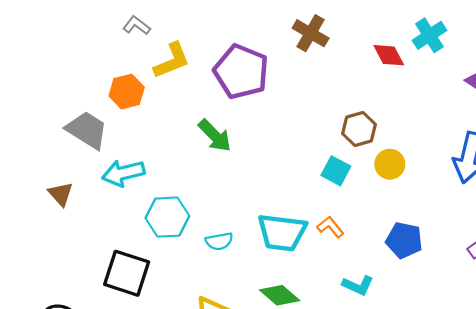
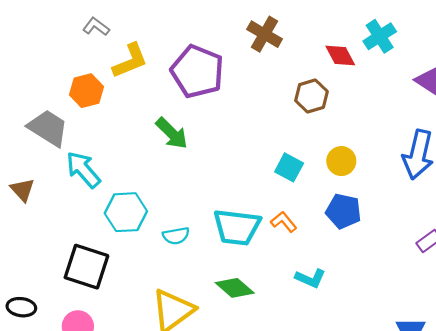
brown hexagon: (359, 129) -> (311, 96), moved
cyan arrow: (123, 173) -> (83, 170), turned 63
blue pentagon: (404, 240) -> (343, 211), moved

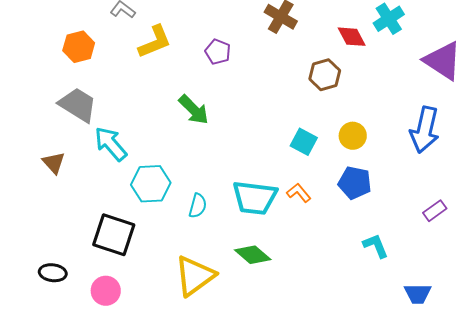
purple pentagon: (197, 71) -> (218, 52), size x0.5
orange hexagon: (86, 91) -> (79, 47), moved
cyan semicircle: (176, 236) -> (198, 206), turned -65
cyan L-shape: (310, 278) -> (376, 246), moved, turned -136

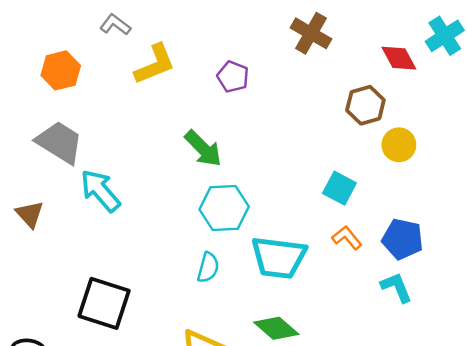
yellow circle: (353, 136) -> (399, 145), moved
cyan hexagon: (151, 184) -> (224, 208), moved
orange L-shape: (299, 193) -> (347, 238), moved
cyan L-shape: (376, 246) -> (396, 287), moved

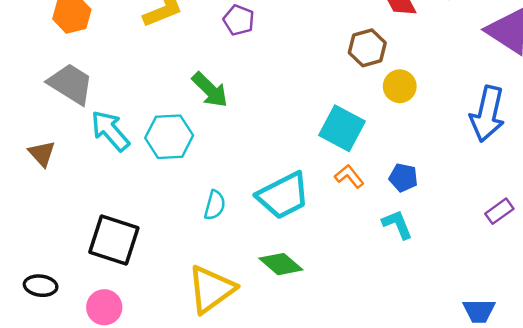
cyan square: (339, 188) -> (342, 128), size x1.4
cyan hexagon: (224, 208) -> (169, 137), moved
blue pentagon: (403, 239) -> (403, 178), size x0.7
cyan trapezoid: (279, 258) -> (283, 196), turned -34

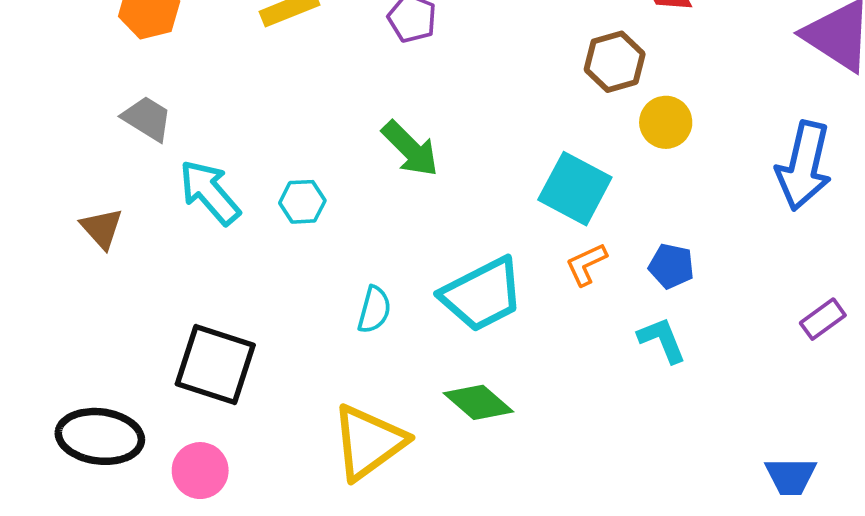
gray trapezoid: (71, 84) -> (147, 118), size x0.7
green arrow: (210, 90) -> (410, 149), moved
cyan hexagon: (169, 137) -> (302, 202), size x0.6
orange L-shape: (349, 176) -> (586, 264), turned -76
black ellipse: (41, 286) -> (100, 436), size x1.6

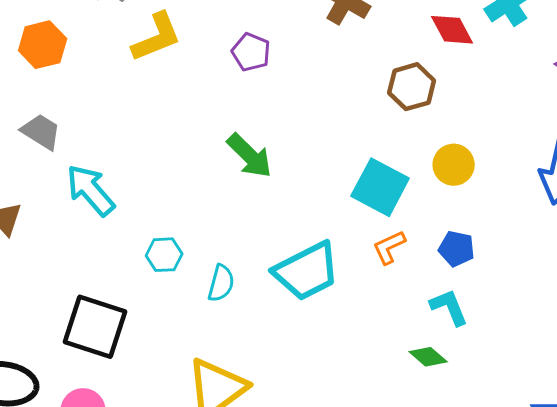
yellow circle: (666, 122) -> (454, 165), moved
cyan hexagon: (302, 202) -> (164, 255), moved
green diamond: (478, 402) -> (428, 357), moved, size x0.7

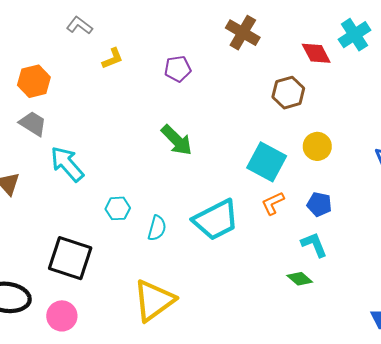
yellow L-shape: (157, 37) -> (113, 58), size x0.6
orange hexagon: (43, 45) -> (34, 81), moved
purple pentagon: (251, 52) -> (178, 69), turned -30

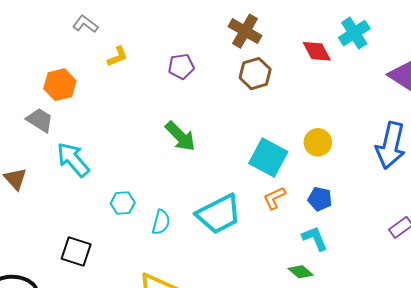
orange hexagon: (34, 81) -> (60, 85), moved
brown hexagon: (288, 93) -> (255, 74), moved
black square: (70, 258) -> (76, 252), size x0.7

